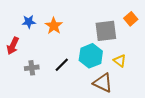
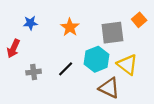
orange star: (54, 26) -> (70, 27), moved
yellow triangle: (120, 61) -> (127, 65), size x1.5

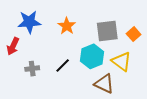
orange square: (139, 20) -> (134, 34), moved
blue star: (30, 23) -> (29, 22), size x1.6

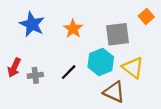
blue star: (29, 22) -> (32, 24), turned 30
orange square: (134, 34) -> (146, 17), moved
red arrow: (13, 46) -> (14, 68), moved

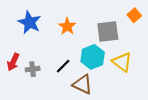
brown triangle: (114, 92) -> (82, 84), moved

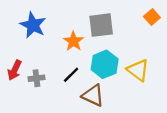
orange star: (67, 26) -> (73, 41), moved
gray square: (108, 31) -> (101, 25), moved

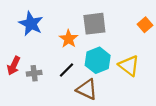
orange square: (152, 17) -> (145, 25), moved

